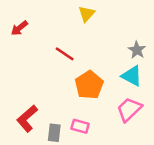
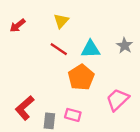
yellow triangle: (87, 14) -> (61, 21), moved
cyan triangle: (132, 76) -> (90, 49), moved, turned -30

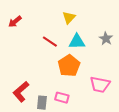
yellow triangle: (61, 21) -> (69, 18), moved
pink trapezoid: (118, 100) -> (100, 85), turned -125

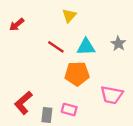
yellow triangle: (69, 18) -> (69, 16), moved
orange pentagon: (69, 66) -> (77, 74), turned 30

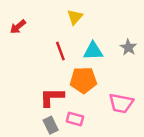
red line: (56, 47) -> (60, 51), turned 36
red L-shape: (23, 103) -> (52, 97), moved, turned 40
gray rectangle: (47, 115) -> (51, 125), turned -32

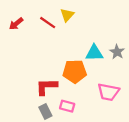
gray star: (128, 47) -> (117, 52), moved
red line: (60, 51) -> (48, 23), moved, turned -35
cyan triangle: (93, 51) -> (94, 53), moved

